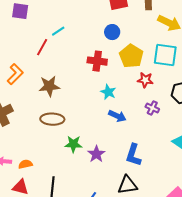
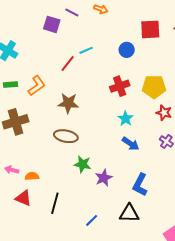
blue circle: (112, 32) -> (127, 50), moved
yellow pentagon: (131, 56) -> (154, 87), turned 30
red cross: (97, 61) -> (120, 86), turned -36

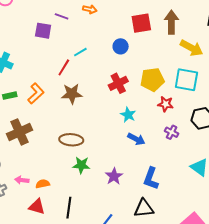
brown star: (68, 103) -> (72, 94), moved
green star: (83, 164) -> (81, 165), moved

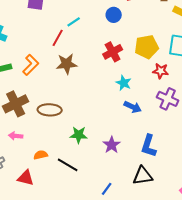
purple cross: (172, 132) -> (168, 99), size x1.5
brown ellipse: (71, 140) -> (50, 110), moved
pink arrow: (22, 180) -> (16, 136), moved
red triangle: (37, 207) -> (26, 178), moved
black line: (69, 208) -> (68, 165), moved, turned -65

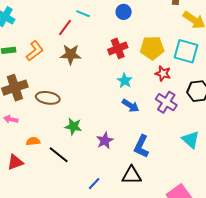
cyan line: (74, 22) -> (83, 14), turned 48
red triangle: (26, 178) -> (15, 162), turned -42

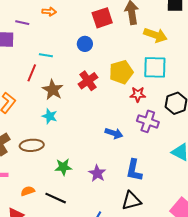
brown star: (71, 54) -> (53, 90), moved, turned -30
cyan star: (125, 81) -> (50, 116), moved

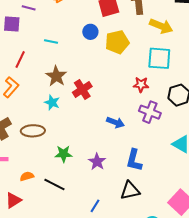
yellow pentagon: (121, 72) -> (117, 42), moved
red line: (32, 73) -> (20, 60), moved
red cross: (88, 81) -> (82, 89), moved

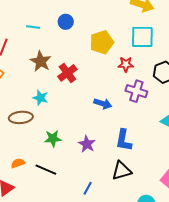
blue circle: (90, 32) -> (66, 22), moved
yellow pentagon: (117, 42) -> (102, 42), moved
cyan star: (52, 103) -> (40, 98), moved

